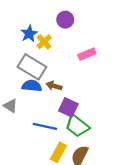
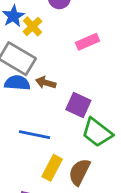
purple square: (68, 107) -> (78, 105), moved
green trapezoid: (77, 126) -> (97, 132), moved

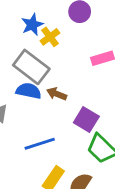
blue line: (34, 135) -> (40, 144), turned -36

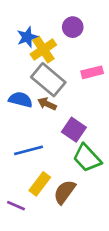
yellow cross: (50, 37) -> (43, 50), size x1.4
gray rectangle: (31, 67) -> (48, 80), moved

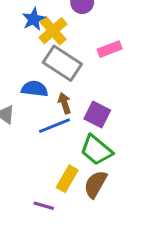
brown arrow: (47, 104) -> (64, 103), moved, turned 54
blue line: (29, 150) -> (54, 126), moved
green trapezoid: (87, 158) -> (96, 150), moved

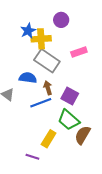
yellow cross: (53, 31) -> (41, 39), turned 36
brown semicircle: (95, 184) -> (83, 135), moved

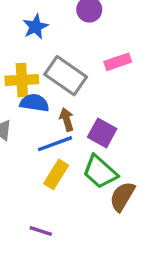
yellow cross: (41, 39) -> (22, 80), moved
yellow rectangle: (49, 139) -> (56, 174), moved

